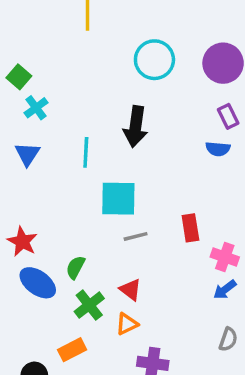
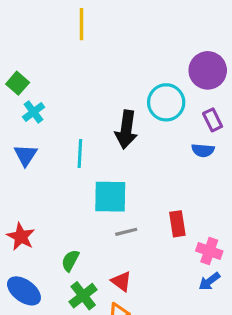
cyan circle: (154, 60) -> (166, 102), moved
blue ellipse: (38, 283) -> (24, 291), moved

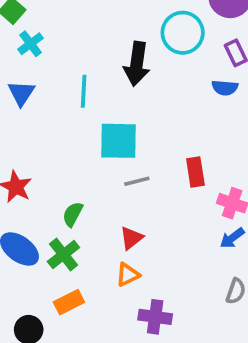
red triangle: (121, 281) -> (131, 238), turned 45
green cross: (83, 296) -> (63, 254), moved

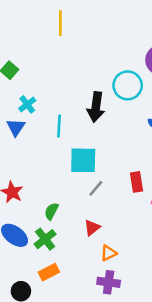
cyan cross: (30, 44) -> (27, 104), moved
gray line: (137, 181) -> (96, 188), turned -36
orange triangle: (128, 275) -> (109, 253), moved

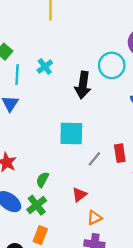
cyan cross: (27, 104) -> (45, 67), moved
cyan line: (59, 126) -> (17, 75), moved
gray line: (96, 188) -> (94, 159), moved
orange rectangle: (49, 272) -> (40, 235), turned -42

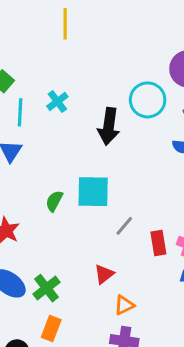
red rectangle: (120, 153) -> (158, 243), moved
green semicircle: (42, 180) -> (54, 201), moved

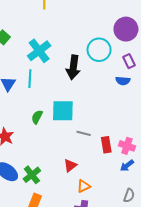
cyan cross: (57, 101) -> (39, 51), size x1.6
cyan line: (20, 112) -> (30, 79), moved
gray line: (124, 226) -> (84, 133), turned 64

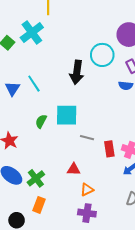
cyan cross: (39, 51) -> (32, 33), moved
cyan line: (30, 79) -> (34, 84), turned -36
red triangle: (70, 166) -> (74, 169), turned 40

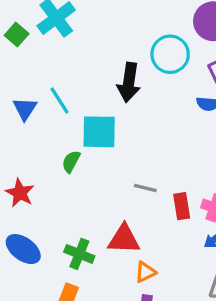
cyan square: (67, 115) -> (99, 132), moved
red triangle: (74, 169) -> (124, 239), size x1.5
green cross: (36, 178) -> (79, 254), moved, turned -30

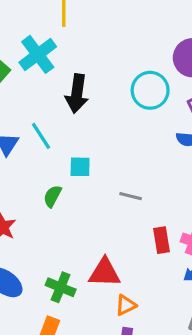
black arrow: (129, 82) -> (77, 94), moved
cyan square: (99, 132) -> (80, 167), size x0.6
gray line: (145, 188) -> (131, 196), moved

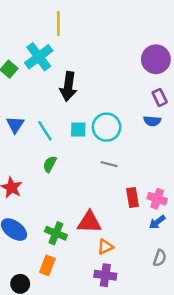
cyan circle: (150, 90) -> (107, 127), moved
cyan line: (41, 136) -> (45, 131), moved
cyan square: (80, 167) -> (78, 130), moved

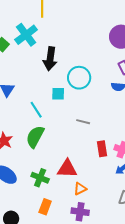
cyan circle: (107, 127) -> (79, 78), moved
cyan line: (45, 131) -> (36, 110), moved
green semicircle: (50, 164) -> (35, 137), moved, size x1.6
orange rectangle: (47, 265) -> (45, 207), moved

